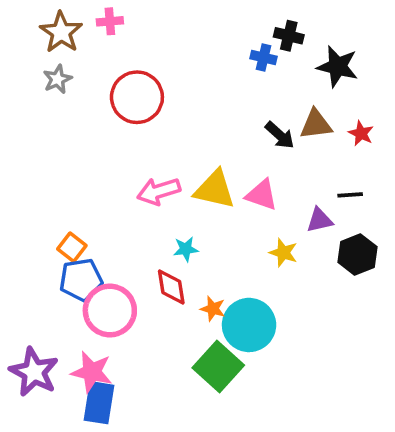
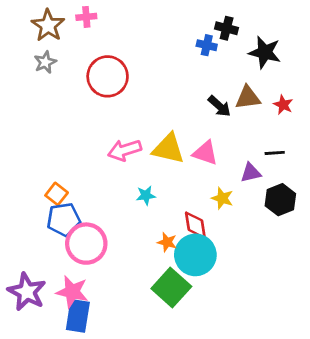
red diamond: (171, 287) -> (195, 225), moved

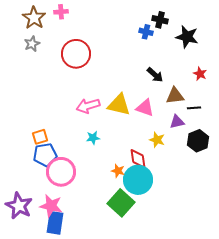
brown triangle: (248, 98) -> (175, 96), moved
orange square: (57, 194) -> (40, 137), turned 35
cyan star: (146, 195) -> (93, 138), moved

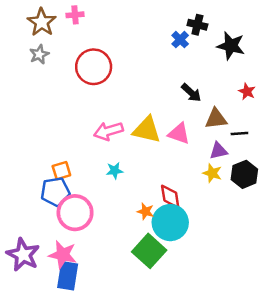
blue cross: (146, 32) -> (180, 40), turned 32
orange square: (40, 137) -> (61, 171), moved
yellow star: (157, 140) -> (212, 173), moved

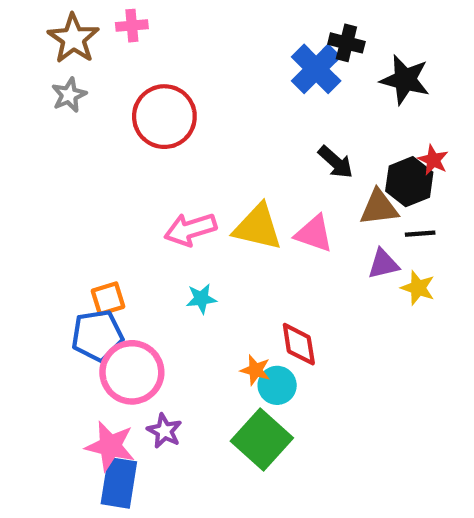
blue cross: (180, 40) -> (316, 69), size x1.6
yellow star: (212, 173) -> (418, 288), moved
black hexagon: (244, 174) -> (409, 182), moved
cyan circle: (170, 223) -> (277, 385), moved, size x0.6
purple star: (23, 255) -> (164, 431), moved, size x0.6

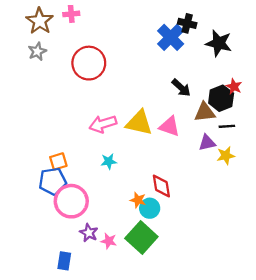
yellow star: (418, 288) -> (226, 156), turned -30
pink star: (110, 446) -> (109, 241), moved, size x0.6
blue rectangle: (119, 483) -> (64, 261), size x0.7

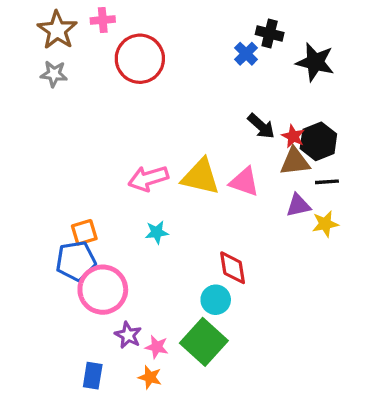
blue cross: (171, 37) -> (246, 54), size x0.6
gray star: (37, 51) -> (54, 74), turned 30
red circle: (89, 63) -> (140, 59), moved
red star: (234, 87) -> (293, 136), moved
orange star: (138, 200) -> (150, 377), moved

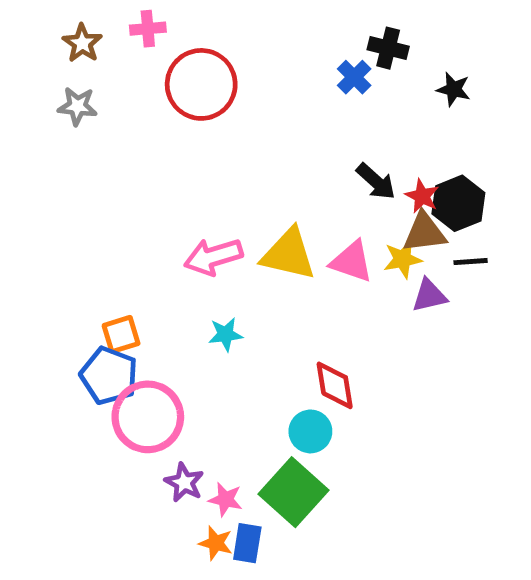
brown star: (57, 30) -> (82, 43), size x0.7
black star: (315, 62) -> (454, 89), size x0.6
yellow star: (325, 224) -> (403, 259), moved
blue pentagon: (76, 261) -> (109, 376), turned 30
blue rectangle: (93, 376) -> (247, 543), moved

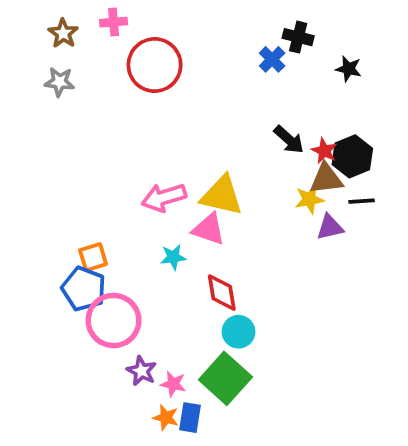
pink triangle: (352, 262) -> (209, 229), moved
red diamond: (335, 385) -> (222, 293), moved

